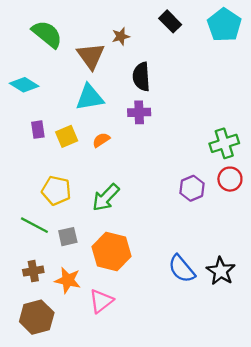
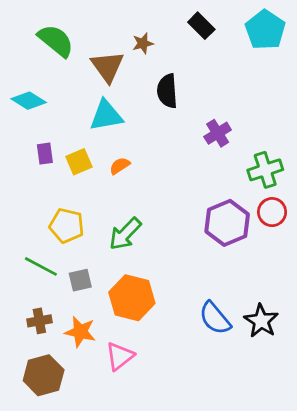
purple cross: (139, 112) -> (218, 133), moved, turned -30
purple hexagon: (192, 188) -> (227, 223), size x1.5

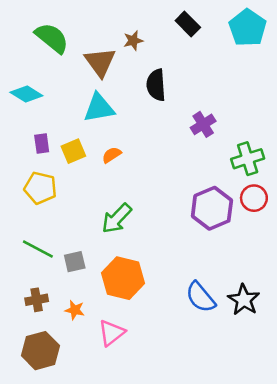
yellow pentagon: (67, 226) -> (40, 188), moved
orange star: (80, 332) -> (75, 310), size x0.7

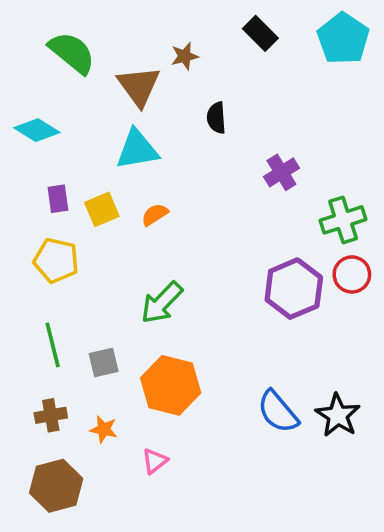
black semicircle: (156, 85) -> (216, 118), size x0.7
green line: (38, 249) -> (53, 345), turned 48
pink triangle: (112, 333) -> (155, 461), size x0.7

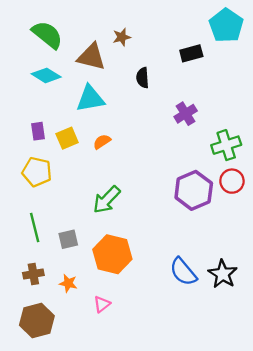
black rectangle: (260, 33) -> (191, 53), moved, turned -60
brown triangle: (139, 86) -> (91, 57), turned -40
cyan diamond: (37, 130) -> (46, 75), moved

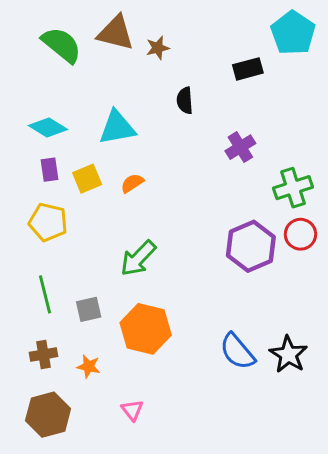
brown triangle: (91, 57) -> (116, 33), moved
cyan diamond: (46, 75) -> (48, 128), moved
pink triangle: (102, 304) -> (132, 410), moved, turned -30

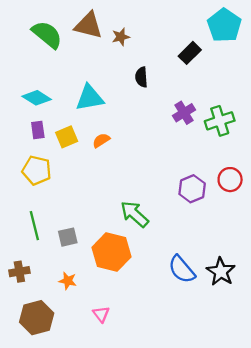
black rectangle: (248, 69) -> (190, 53), turned -30
green cross: (293, 188) -> (220, 121), moved
purple hexagon: (251, 246) -> (192, 189), size x0.7
green arrow: (138, 258) -> (135, 214), moved, turned 88
brown cross: (43, 354) -> (19, 272), moved

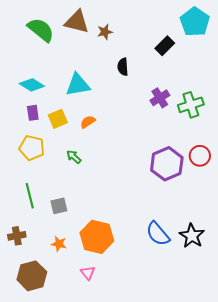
purple hexagon: (192, 189) -> (167, 164), size x1.4
green arrow: (135, 214) -> (74, 157), moved, size x0.6
orange hexagon: (111, 252) -> (97, 237), moved

